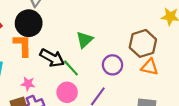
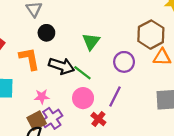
black circle: (29, 23) -> (46, 33), moved, size x0.6

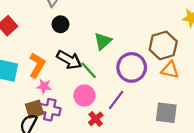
orange L-shape: (29, 59) -> (37, 65), moved, turned 30
purple circle: (124, 62) -> (132, 67), size x1.4
purple cross: (52, 118) -> (50, 110), turned 35

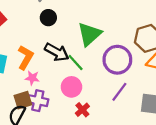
green triangle: (103, 41) -> (89, 34), size x1.4
purple line: (116, 100) -> (119, 92), moved

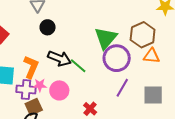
green triangle: (89, 34) -> (106, 38), moved
pink circle: (71, 87) -> (59, 90), moved
purple cross: (38, 101) -> (26, 89), moved

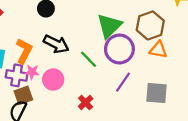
green line: (78, 66) -> (88, 59), moved

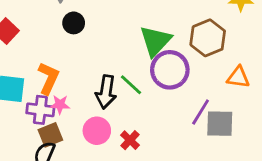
black arrow: (56, 44) -> (106, 92), moved, turned 75
orange triangle: (158, 50) -> (238, 77), moved
pink circle: (53, 80) -> (97, 131), moved
purple line: (123, 82) -> (201, 112), moved

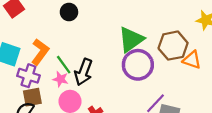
orange triangle: (238, 77) -> (192, 60), moved
green line: (131, 85) -> (64, 65), moved
pink star: (60, 105) -> (60, 79), moved

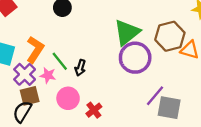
black arrow: (83, 72) -> (80, 68), size x0.6
purple cross: (28, 76) -> (25, 74), turned 30
pink star: (60, 79) -> (48, 75), moved

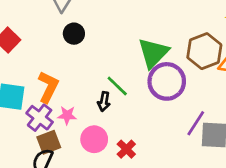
green line: (60, 61) -> (117, 86), moved

